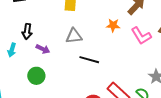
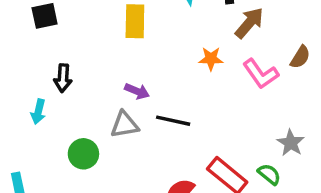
gray triangle: (74, 36) -> (125, 125), moved
purple arrow: (43, 49) -> (137, 91), moved

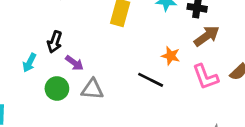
purple arrow: (137, 91) -> (74, 63), moved
black line: (173, 121) -> (151, 80), moved
green circle: (83, 154) -> (57, 89), moved

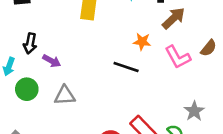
green circle: (57, 89) -> (27, 89), moved
gray triangle: (92, 89) -> (65, 95), moved

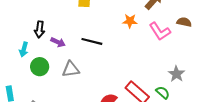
brown semicircle: (209, 48) -> (184, 22), turned -112
black line: (126, 67) -> (92, 41), moved

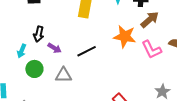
orange star: (130, 21) -> (125, 36), size x1.6
black line: (92, 41) -> (87, 51), turned -48

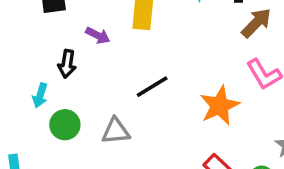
orange star: (125, 36) -> (220, 106), moved, turned -30
purple arrow: (55, 48) -> (98, 35), moved

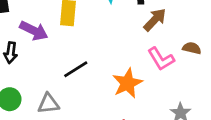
purple arrow: (98, 35) -> (34, 31), size x1.5

